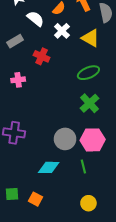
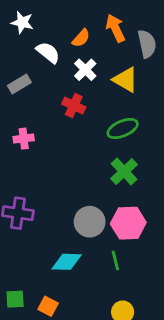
red cross: (42, 56) -> (74, 106), moved

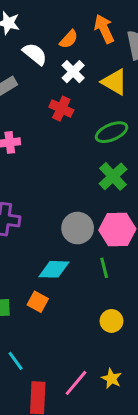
orange square: (48, 306) -> (38, 302), moved

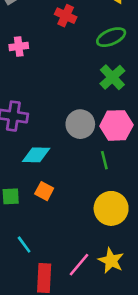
cyan diamond: (54, 269) -> (36, 155), moved
yellow circle: (112, 321) -> (111, 208), size x1.6
yellow star: (112, 379) -> (111, 261), size x1.4

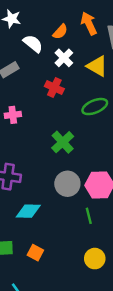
green cross: (112, 77) -> (63, 142), moved
orange square: (44, 191) -> (35, 253), moved
yellow circle: (111, 208) -> (95, 259), size x0.7

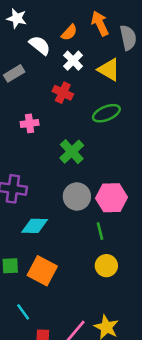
pink cross: (13, 115) -> (30, 123), moved
orange square: (35, 253) -> (42, 271), size x1.6
yellow circle: (95, 259) -> (106, 266), moved

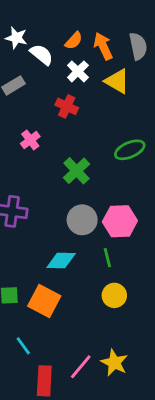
white star: (17, 18) -> (16, 38), moved
orange arrow: (100, 24) -> (103, 46), moved
green ellipse: (106, 113) -> (130, 150), moved
pink cross: (30, 123) -> (30, 140), turned -30
cyan diamond: (35, 226) -> (61, 260), moved

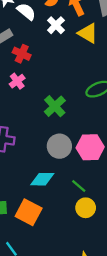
red cross: (67, 106) -> (22, 54), moved
green line: (107, 258) -> (79, 186), moved, turned -35

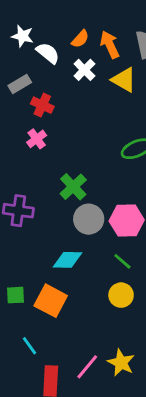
green cross: (55, 106) -> (73, 187), moved
green line: (79, 186) -> (122, 261), moved

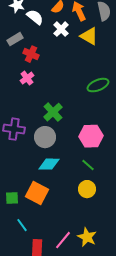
gray circle: (89, 219) -> (45, 137), moved
green square: (15, 295) -> (12, 198), moved

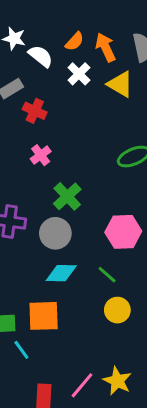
pink cross: (27, 78) -> (41, 155), moved
green line: (88, 165) -> (107, 275), moved
orange square: (37, 193) -> (44, 316), turned -30
cyan line: (22, 225) -> (21, 350), moved

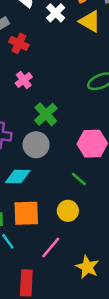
cyan diamond: (61, 273) -> (18, 177), moved
yellow circle: (117, 310) -> (68, 211), moved
pink line: (82, 385) -> (51, 247), moved

